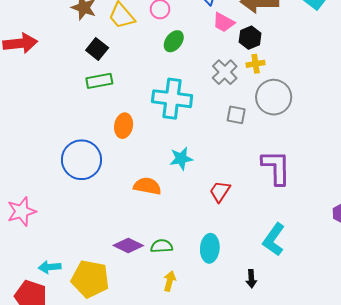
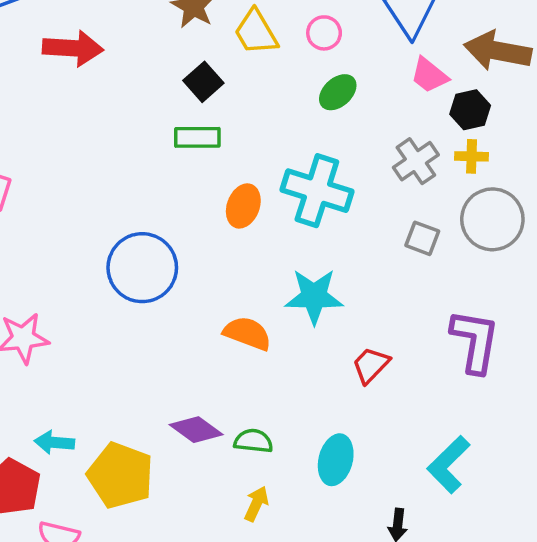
orange ellipse: (124, 126) -> (243, 206), moved
cyan star: (181, 159) -> (314, 296), size x1.4

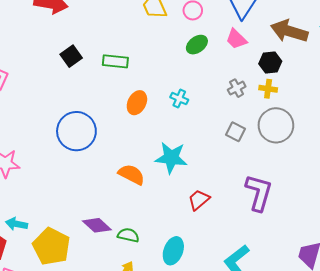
pink trapezoid: (429, 75) -> (236, 39), moved
black square: (203, 82) -> (71, 56), moved
gray cross: (416, 161) -> (237, 88), size x0.7
cyan cross: (317, 191) -> (179, 99), size x0.5

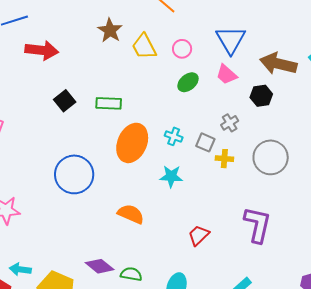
yellow cross: (268, 89) -> (224, 159), moved
orange ellipse: (137, 103) -> (132, 143), size x1.6
gray square: (235, 132) -> (205, 142), moved
cyan star: (171, 158) -> (171, 176), moved, size x0.7

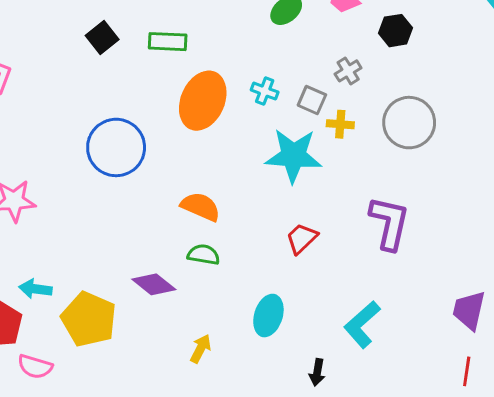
cyan star: (171, 176) -> (293, 156), moved, size x1.6
green semicircle: (131, 274) -> (204, 255), moved

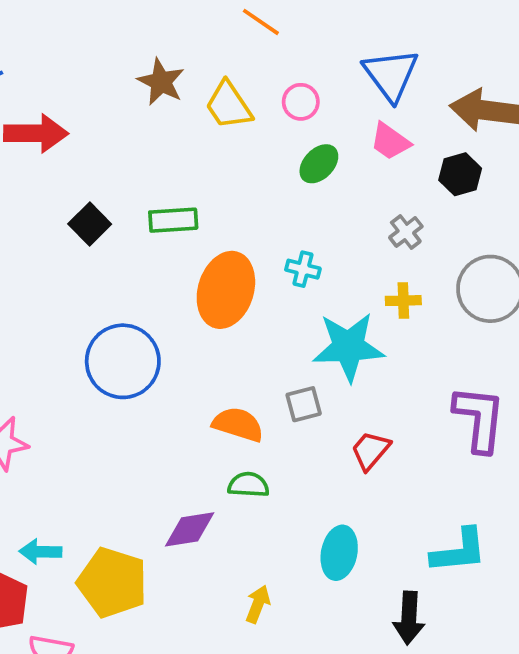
gray square: (312, 100) -> (304, 404), moved, turned -32
purple diamond: (154, 284) -> (190, 529), turned -42
cyan L-shape: (362, 324) -> (459, 551), turned -138
black arrow: (317, 372) -> (409, 618), size x1.5

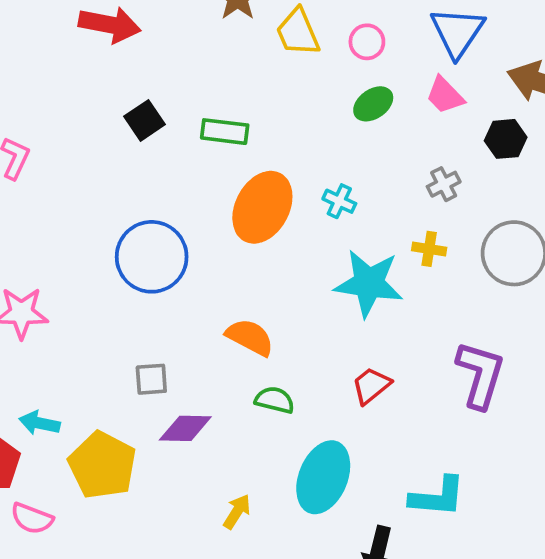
gray square: (304, 404) -> (151, 379), moved
green semicircle: (248, 485) -> (275, 400), moved
cyan ellipse: (339, 553) -> (323, 477), size x1.4

